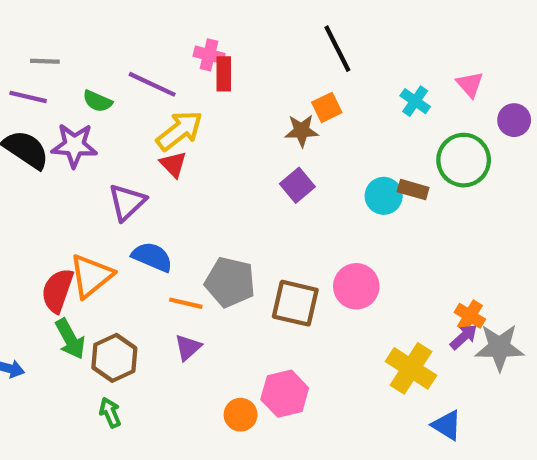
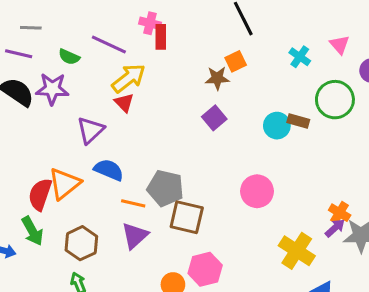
brown square: (295, 303) -> (187, 217), moved
green arrow: (70, 339) -> (32, 231), moved
purple triangle: (188, 347) -> (135, 236), size x1.4

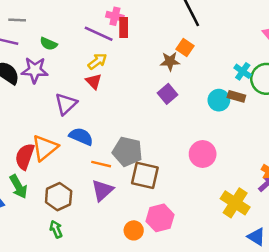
purple line: (109, 45) -> (99, 34), moved
cyan cross: (300, 57) -> (243, 71), moved
orange square: (236, 61) -> (185, 48), turned -30
yellow arrow: (129, 78) -> (97, 61), size x0.7

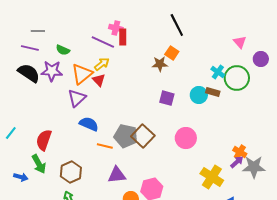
purple square: (168, 94) -> (167, 98), moved, turned -35
orange triangle: (45, 148) -> (82, 74), moved
brown square: (145, 175) -> (143, 136), moved, turned 30
purple triangle: (102, 190) -> (117, 175), moved, turned 36

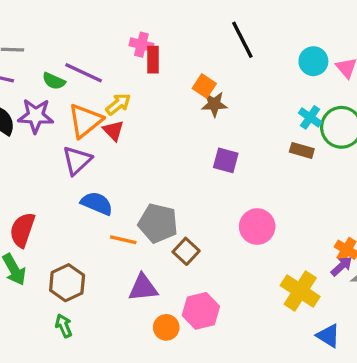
purple line: (103, 42) -> (84, 73), moved
orange square: (172, 53) -> (204, 86), moved
cyan circle: (199, 95) -> (313, 61), moved
brown square: (143, 136) -> (186, 251), moved, size x0.7

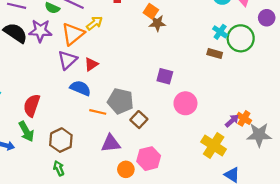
red triangle: (113, 131) -> (91, 64), moved, turned 40
purple square: (226, 160) -> (165, 76), moved
purple arrow: (341, 266) -> (232, 121), moved

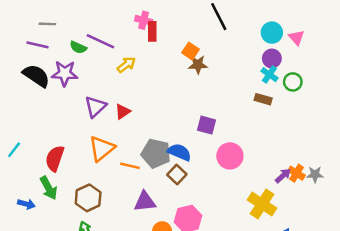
purple circle: (267, 18) -> (272, 58), moved
orange triangle: (73, 34) -> (102, 149), moved
green circle: (241, 38) -> (293, 82), size x0.6
blue semicircle: (80, 88) -> (179, 152), moved
gray star: (259, 135) -> (315, 174), moved, size x0.6

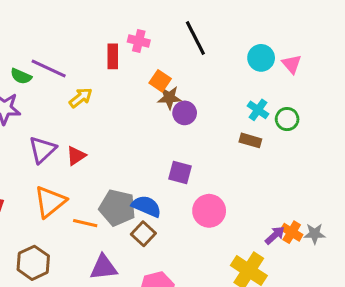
pink cross: (144, 20) -> (139, 41), moved
purple circle: (272, 58) -> (185, 113), moved

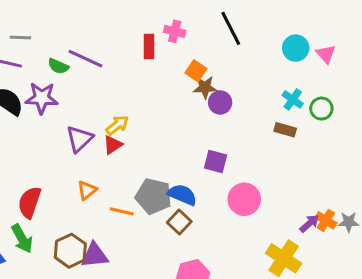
yellow arrow: (81, 98) -> (117, 125), moved
orange triangle: (50, 202) -> (87, 190), size x0.6
purple triangle: (104, 267) -> (95, 255), moved

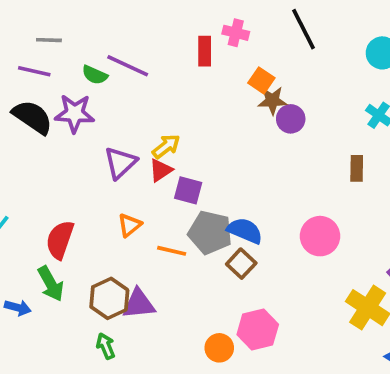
brown rectangle: (285, 130) -> (357, 168), moved, turned 75
purple square: (216, 161) -> (188, 190), moved

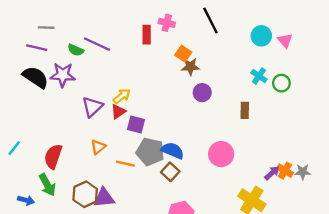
purple circle: (291, 119) -> (202, 93), moved

